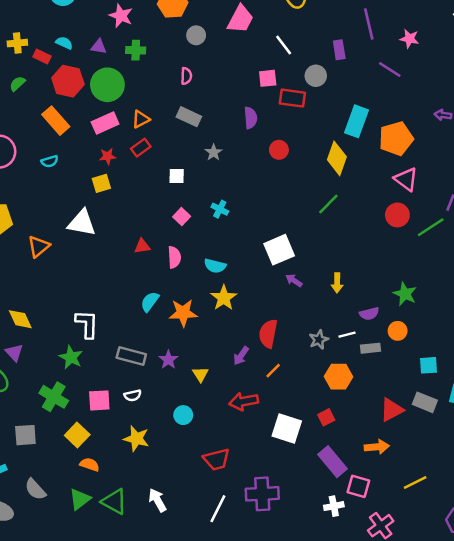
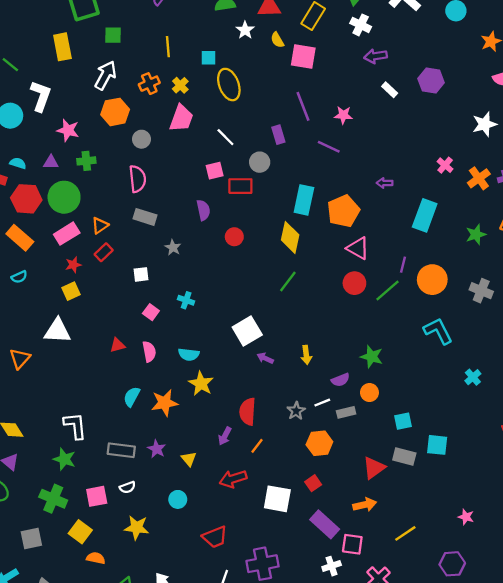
pink semicircle: (186, 76) -> (137, 179), size x1.6

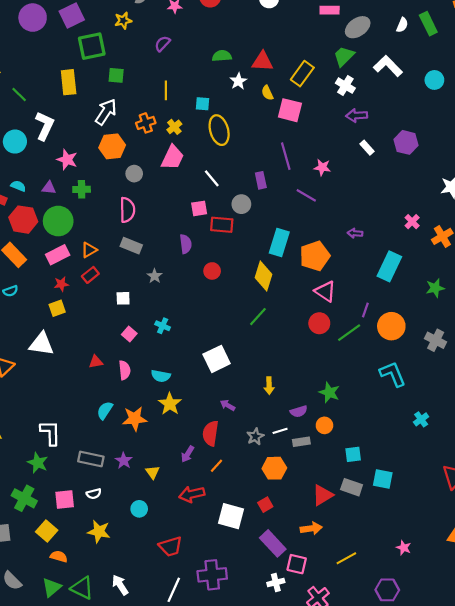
purple arrow: (265, 358) -> (228, 405), moved

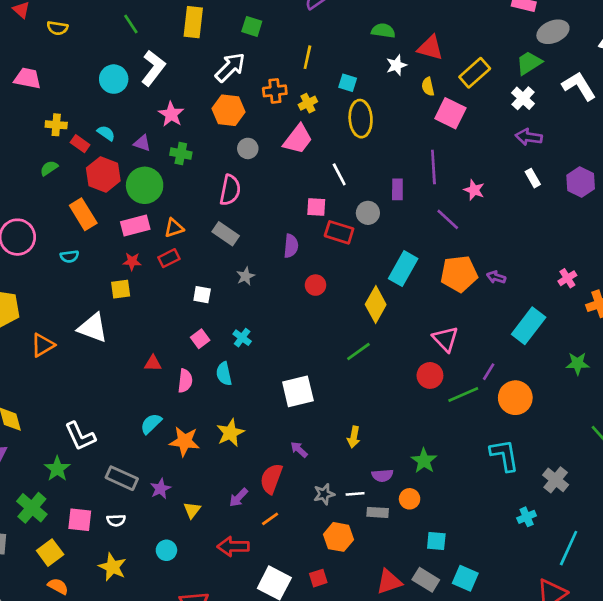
orange pentagon: (315, 256) -> (459, 274), moved
gray cross: (436, 340) -> (556, 480), moved
cyan semicircle: (161, 376) -> (224, 374), moved, turned 54
white L-shape: (50, 433) -> (80, 436), turned 144

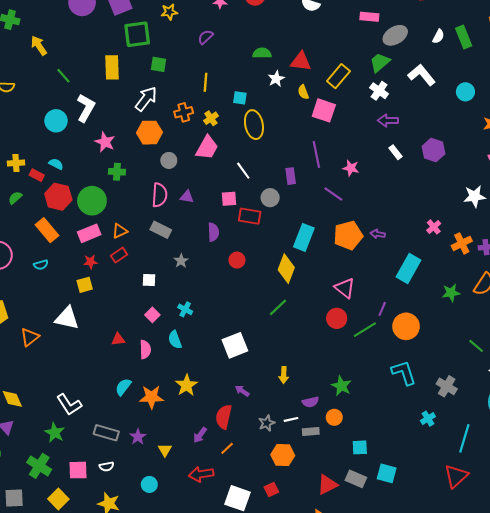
purple triangle: (142, 143) -> (187, 197), moved

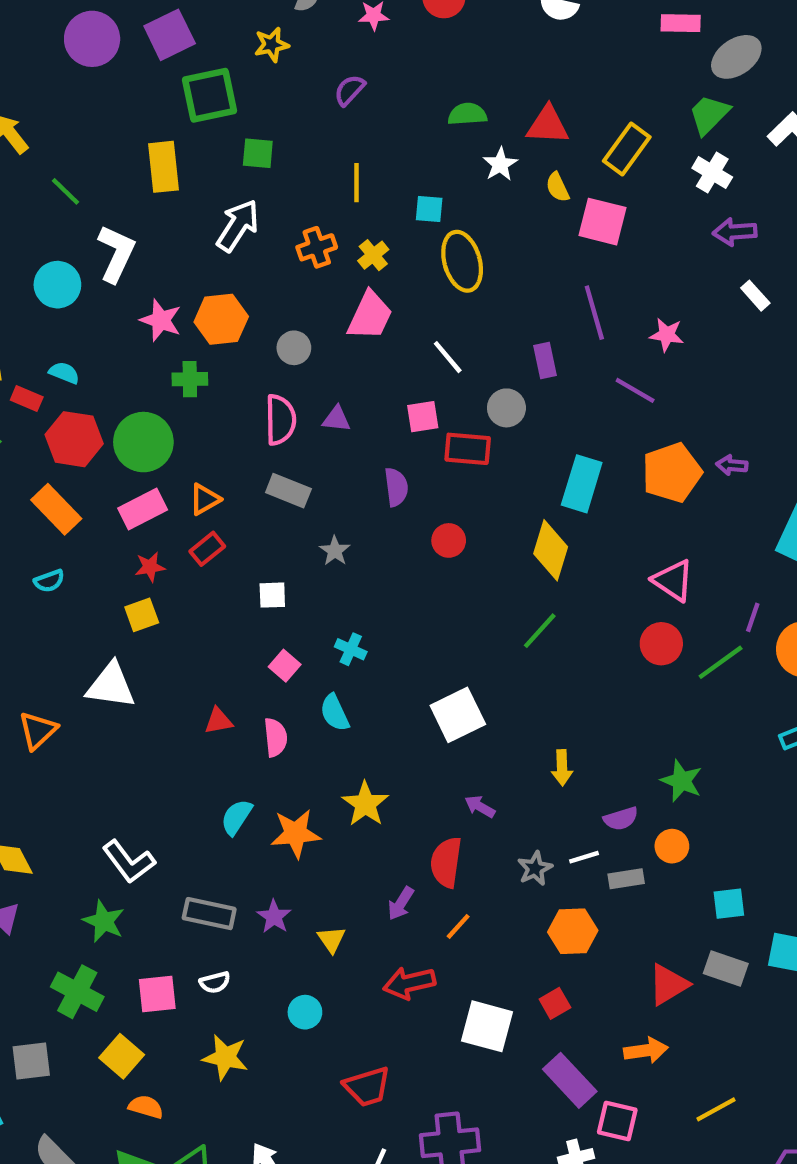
orange hexagon: (149, 133) -> (221, 319), moved

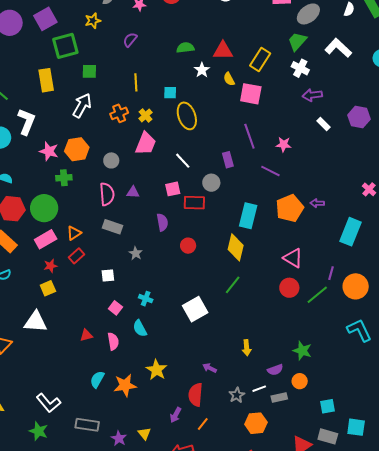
white square: (458, 715) -> (195, 309), moved
purple star: (274, 917) -> (119, 438), moved

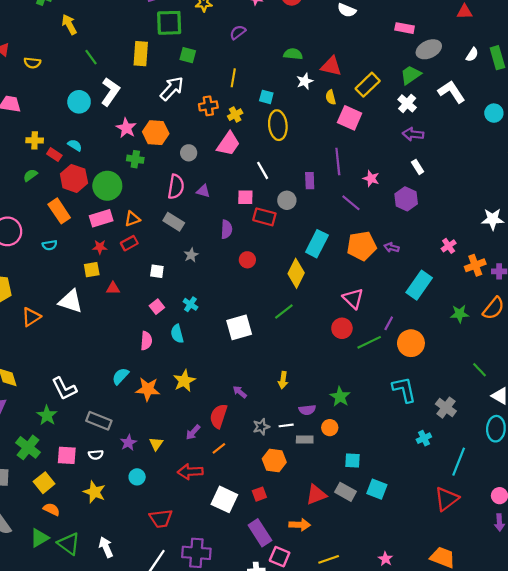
purple hexagon: (359, 117) -> (406, 199), moved
red triangle: (86, 335) -> (113, 288), moved

